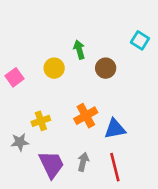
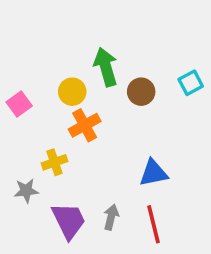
cyan square: (140, 40) -> (191, 83), moved, turned 30
green arrow: (79, 50) -> (106, 67), size x1.5
orange cross: (86, 116) -> (85, 125), moved

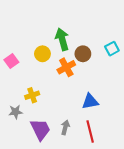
orange cross: (85, 125) -> (66, 67), moved

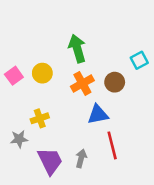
yellow circle: (42, 54) -> (42, 73), moved
brown circle: (83, 54) -> (115, 82), moved
blue triangle: (90, 101) -> (98, 114), moved
red line: (90, 131) -> (112, 145), moved

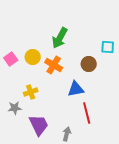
green arrow: (77, 49) -> (60, 38), turned -135
cyan square: (139, 60) -> (108, 47), turned 32
orange cross: (82, 83) -> (54, 65), moved, turned -30
gray arrow: (81, 158) -> (67, 134), moved

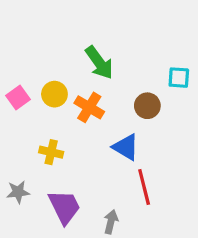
green arrow: (60, 38) -> (99, 63), turned -65
blue triangle: (76, 89) -> (126, 147), turned 42
yellow cross: (31, 92) -> (51, 152), turned 32
gray star: (15, 108) -> (18, 192), moved

